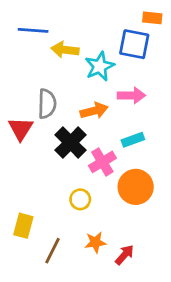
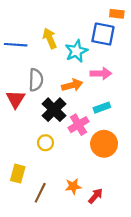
blue line: (33, 30) -> (16, 45), moved
yellow arrow: (65, 50) -> (50, 38), turned 60
yellow circle: (80, 199) -> (45, 143), moved

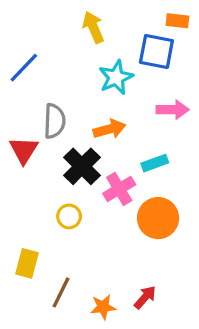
yellow arrow: (50, 38) -> (93, 27), moved
blue line: (16, 45) -> (24, 68), turned -50
pink arrow: (101, 73) -> (173, 110), moved
orange star: (73, 186) -> (103, 307), moved

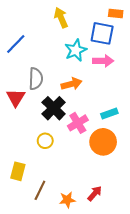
pink arrow: (173, 110) -> (103, 61), moved
cyan rectangle: (155, 163) -> (109, 113), moved

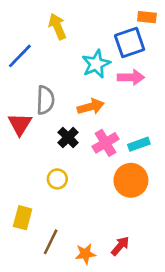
yellow arrow: (61, 18) -> (57, 26), moved
blue square: (102, 33) -> (130, 43), turned -30
black cross: (54, 108) -> (68, 137), size x0.7
pink cross: (78, 123) -> (105, 143), moved

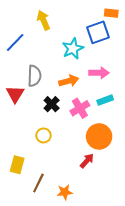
pink arrow: (131, 77) -> (99, 73), moved
cyan rectangle: (139, 144) -> (105, 100), moved
red arrow: (120, 246) -> (87, 161), moved

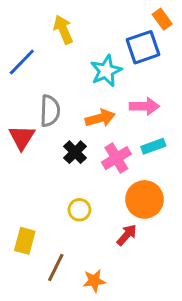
orange rectangle: (111, 13) -> (162, 19), turned 48
yellow circle: (43, 135) -> (79, 210), moved

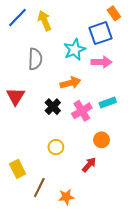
blue line: (22, 62) -> (18, 18), moved
pink arrow: (144, 106) -> (102, 62), moved
gray semicircle: (50, 111) -> (35, 59), moved
orange circle: (144, 199) -> (102, 140), size x0.6
yellow rectangle: (25, 241) -> (18, 169), turned -42

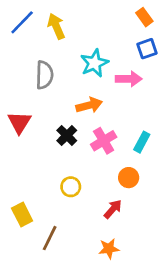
blue square: (100, 33) -> (147, 49), moved, size x0.7
cyan rectangle: (108, 103) -> (142, 142), moved, turned -42
orange star: (66, 197) -> (109, 249), moved

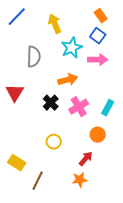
orange rectangle: (144, 17) -> (101, 16), moved
yellow arrow: (56, 26) -> (55, 24), moved
blue square: (147, 49) -> (98, 36), moved, turned -35
yellow rectangle: (22, 214) -> (17, 163), turned -30
orange star: (109, 249) -> (80, 180), moved

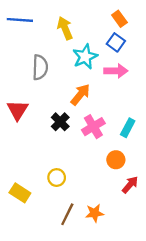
blue line: (17, 17) -> (20, 20), turned 50
orange arrow: (68, 80) -> (80, 95), turned -36
yellow circle: (54, 142) -> (57, 178), moved
red arrow: (86, 159) -> (130, 185), moved
brown line: (38, 181) -> (67, 214), moved

